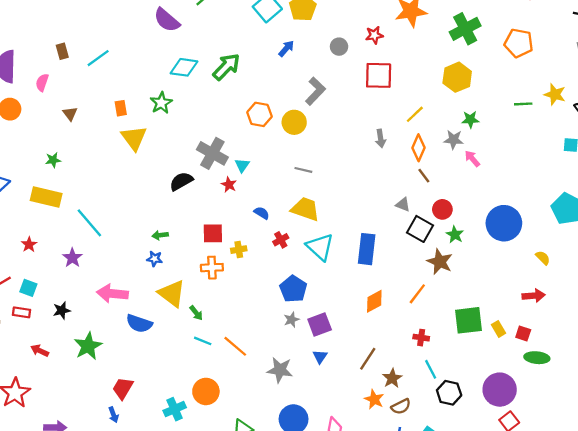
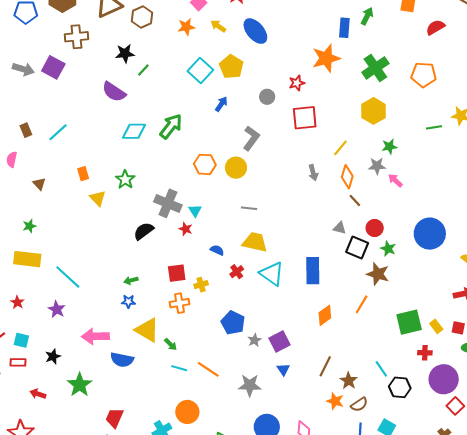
green star: (161, 103) -> (125, 180), moved
yellow triangle: (134, 138) -> (98, 198), size x0.7
blue pentagon: (293, 289) -> (233, 323), moved
red cross: (421, 338) -> (425, 353), moved

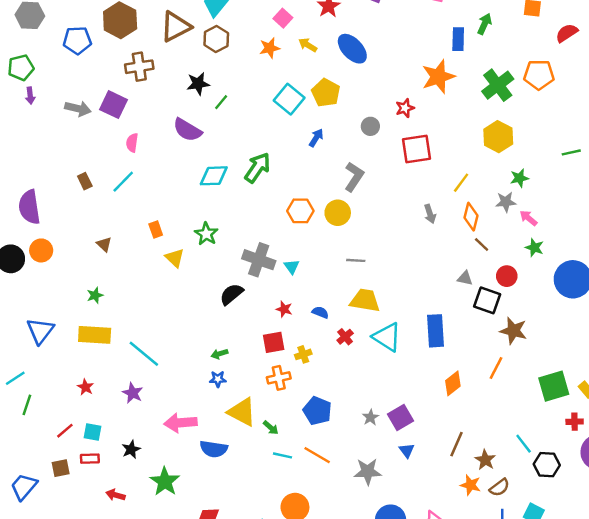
orange pentagon: (424, 75) -> (539, 75), moved
pink semicircle: (12, 159) -> (132, 143), moved
red star: (186, 229) -> (284, 309), moved
green star: (388, 249) -> (534, 248), moved
blue pentagon: (233, 323) -> (317, 411), moved

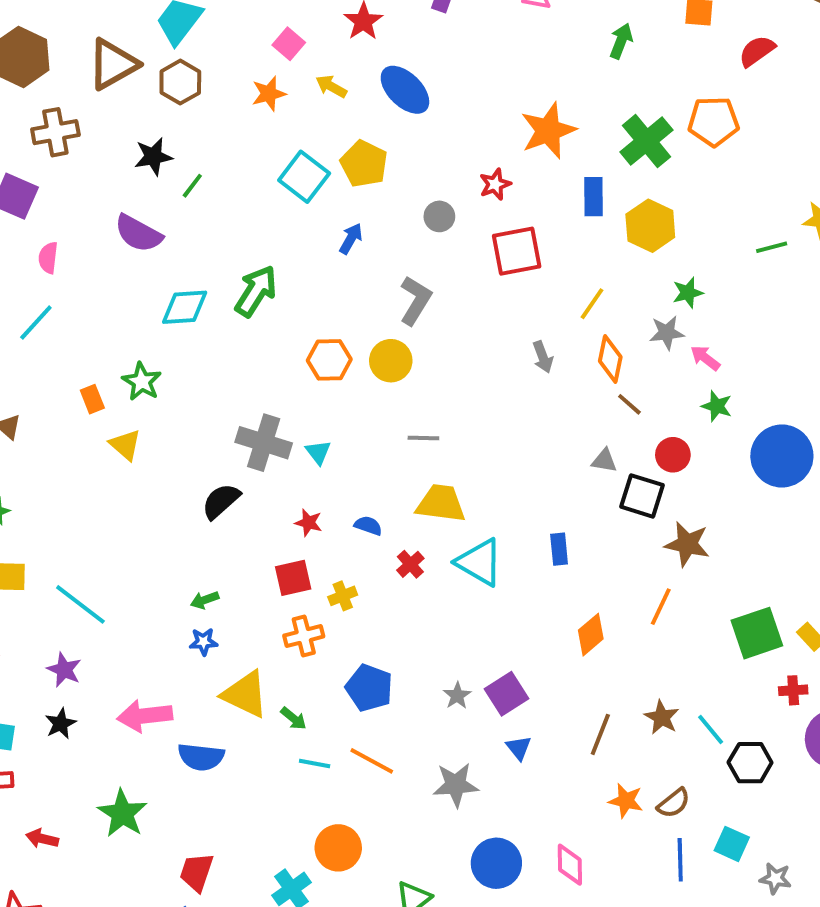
blue rectangle: (458, 39) -> (594, 197), moved
green star: (206, 234) -> (142, 382), moved
blue rectangle: (436, 331) -> (559, 549), size x0.6
black star: (131, 449) -> (61, 724), moved
brown star: (485, 460) -> (662, 717), moved

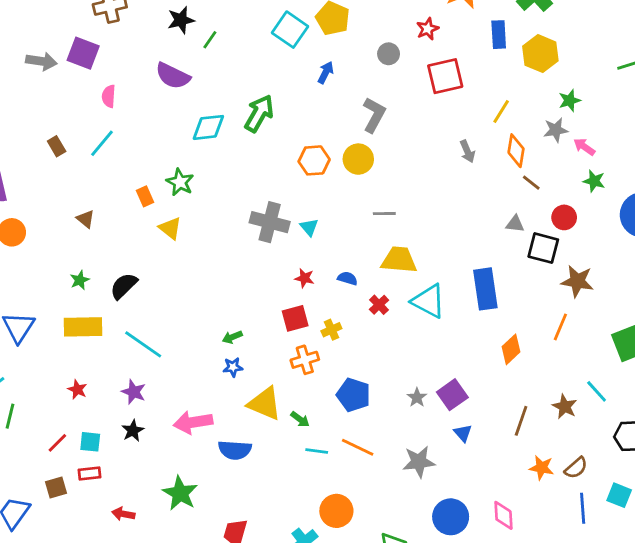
black semicircle: (221, 501) -> (124, 286), moved
blue rectangle: (559, 549) -> (485, 289), size x1.8
cyan line: (711, 730) -> (597, 391), moved

